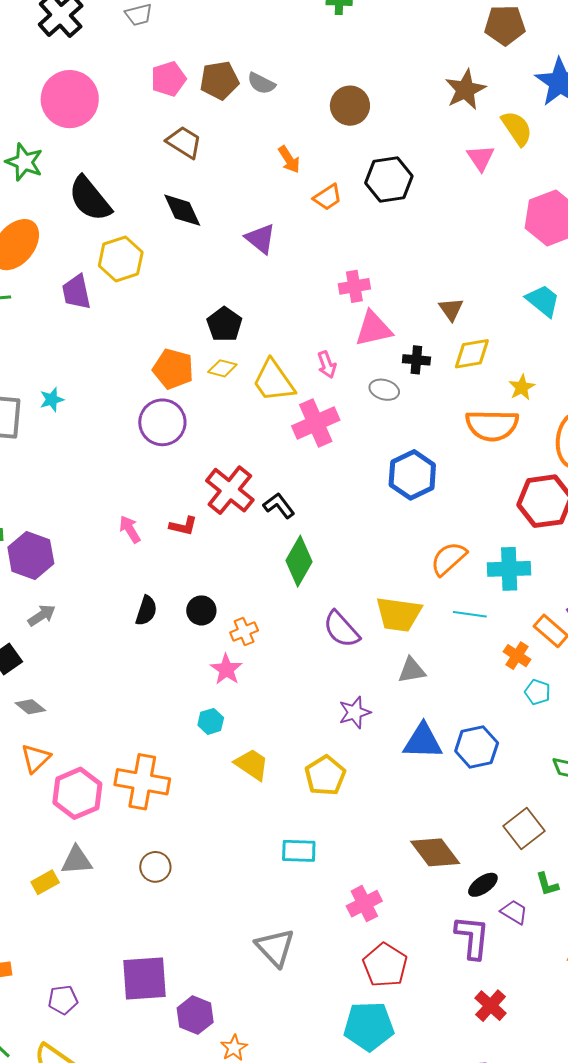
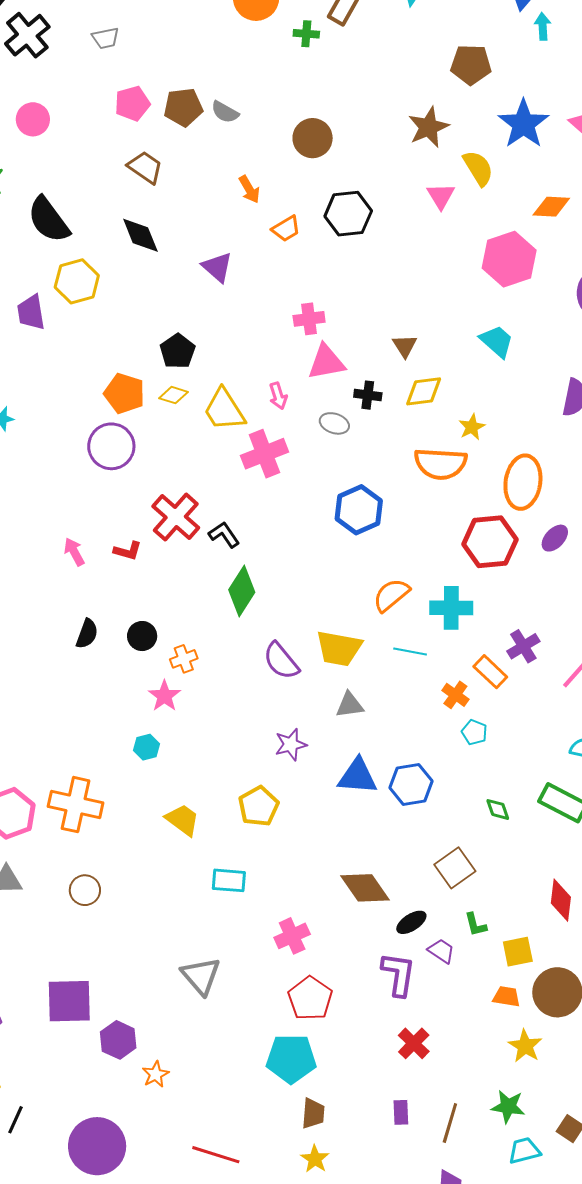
pink circle: (70, 99) -> (33, 119), size x0.6
yellow trapezoid: (252, 764) -> (183, 820), moved

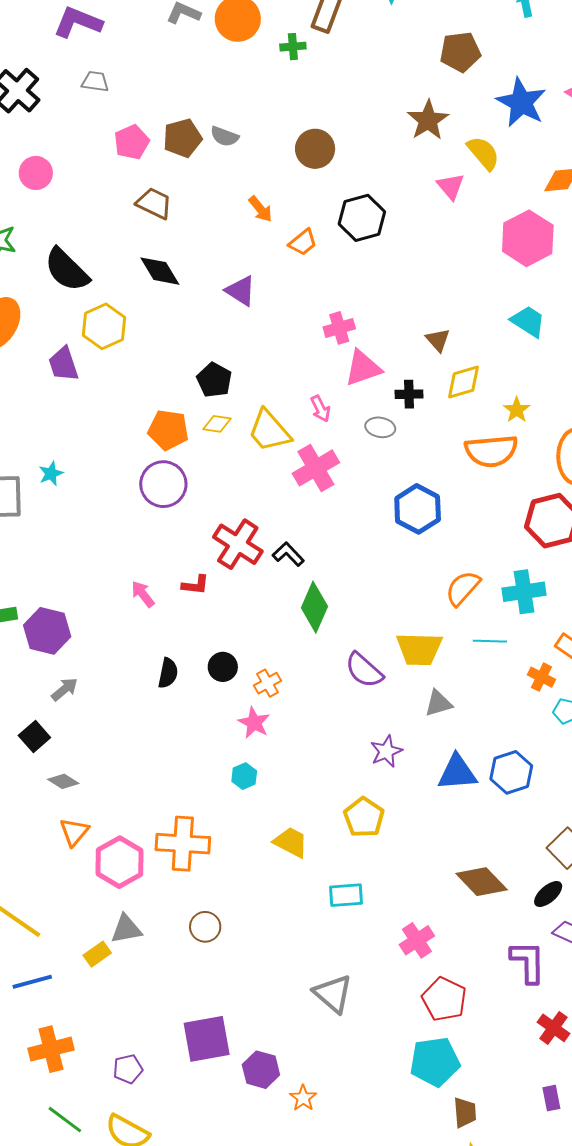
gray trapezoid: (106, 38) -> (95, 82), turned -152
black ellipse: (411, 922) -> (548, 894), moved

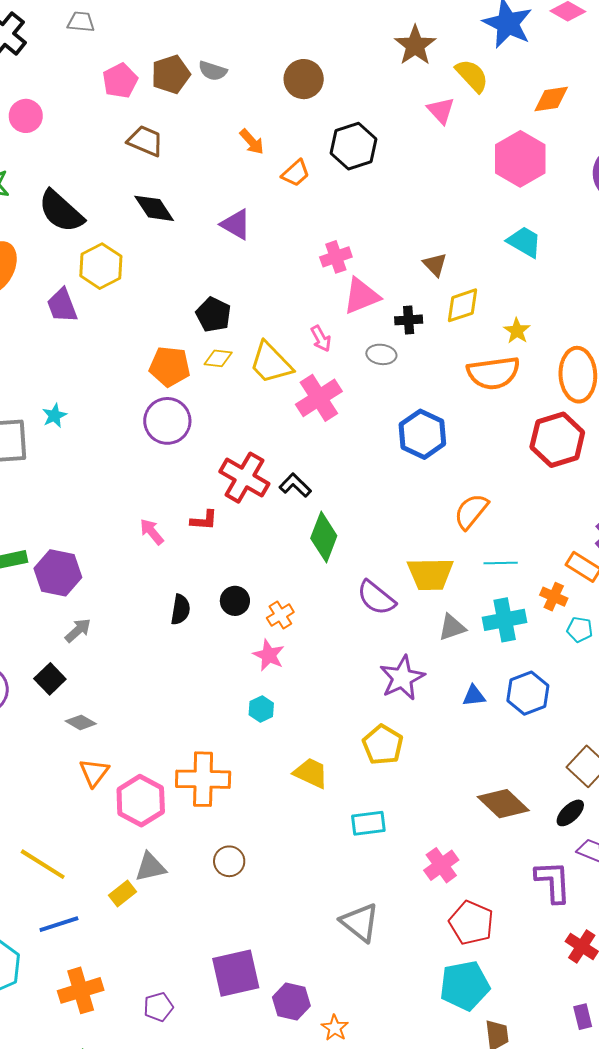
cyan cross: (524, 592) -> (505, 620), moved
purple star: (386, 751) -> (402, 678), size x1.4
blue triangle: (457, 773) -> (474, 696), size x0.6

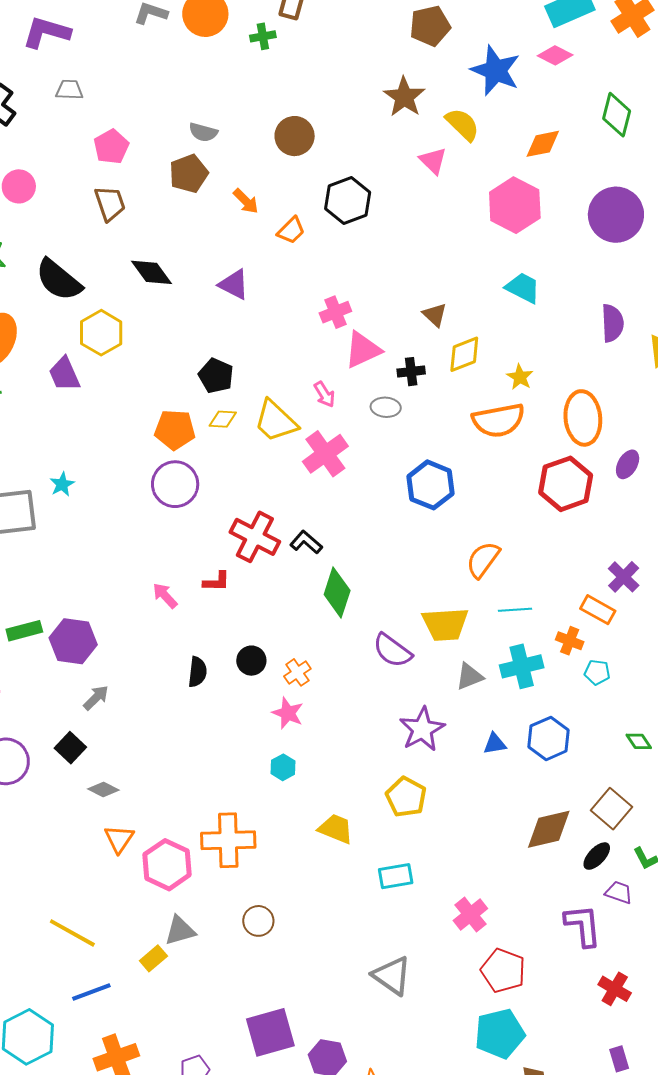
brown pentagon: (171, 74) -> (189, 174), moved
brown trapezoid: (145, 141) -> (110, 203), moved, turned 51
brown diamond: (503, 804) -> (549, 829), moved, turned -54

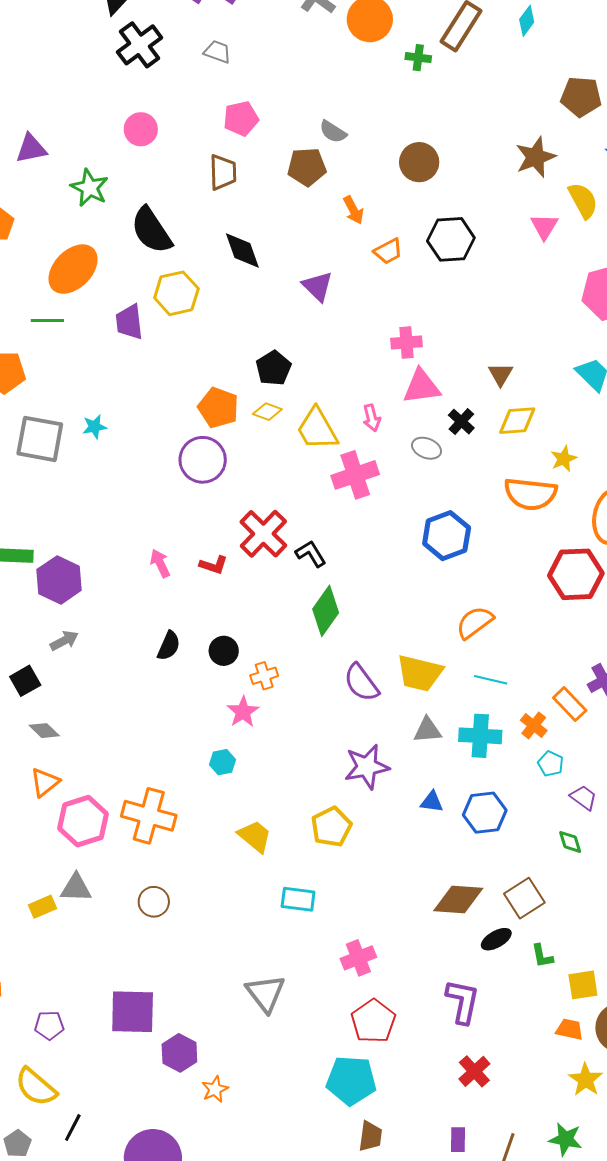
black cross: (411, 372) -> (461, 422), turned 32
purple trapezoid: (619, 892) -> (584, 798), moved

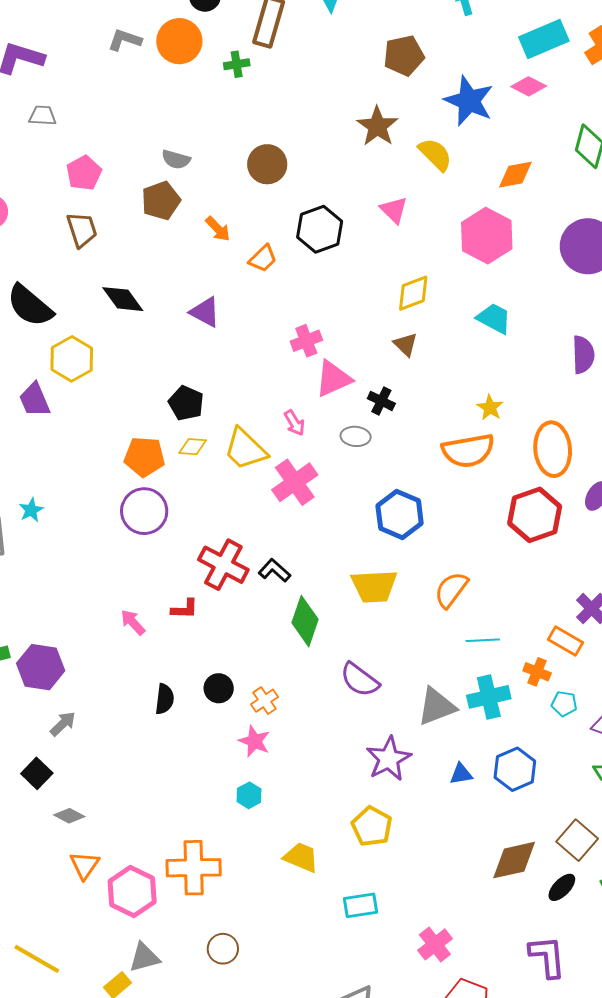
pink triangle: (544, 226) -> (394, 210), moved
yellow diamond: (517, 421) -> (413, 293), moved
yellow trapezoid: (420, 673) -> (374, 586), moved
gray triangle: (427, 730) -> (437, 706), size x1.4

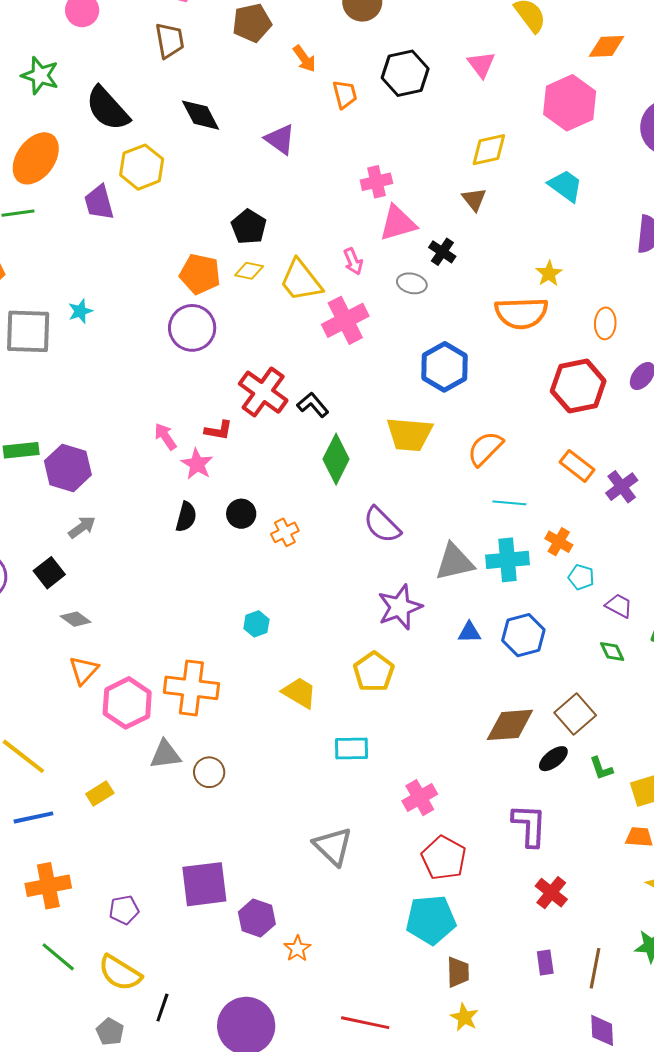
orange trapezoid: (263, 258) -> (345, 94), turned -68
orange ellipse: (553, 449) -> (605, 323), size x0.6
orange rectangle: (565, 641) -> (577, 466), moved
pink star: (254, 741) -> (197, 464), moved
gray triangle: (144, 957) -> (165, 755), moved

